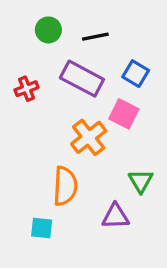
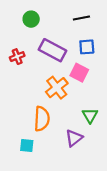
black line: (95, 37) -> (81, 18), moved
blue square: (136, 74) -> (87, 47), turned -35
purple triangle: (116, 216) -> (74, 138), turned -36

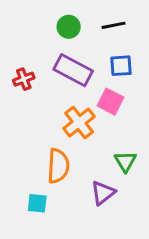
green circle: (31, 19) -> (69, 27), moved

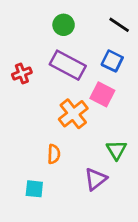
black line: (113, 25) -> (119, 25), moved, turned 45
blue square: (121, 66) -> (112, 61), turned 30
orange semicircle: (58, 166) -> (54, 154), size x0.6

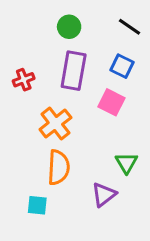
purple rectangle: (68, 65) -> (74, 71), turned 72
orange cross: (73, 114) -> (55, 124), moved
orange semicircle: (54, 154) -> (58, 167), size x1.6

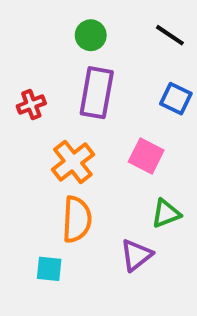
blue square: (122, 66) -> (176, 99), moved
pink square: (111, 102) -> (146, 156), moved
green triangle: (127, 163) -> (166, 213), turned 40

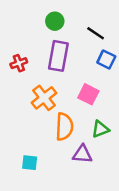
black line: (170, 35) -> (96, 33), moved
orange semicircle: (77, 219) -> (64, 127), moved
purple triangle: (136, 255) -> (82, 154), turned 42

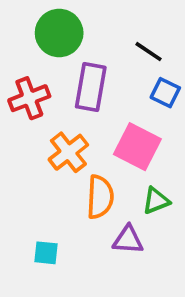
green circle: (55, 21) -> (59, 33), moved, size x1.6
red cross: (19, 63) -> (29, 98), size x1.5
pink square: (88, 94) -> (137, 147), size x1.4

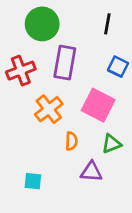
black line: (149, 52) -> (107, 24), moved, turned 66
orange semicircle: (100, 197) -> (71, 141), size x0.6

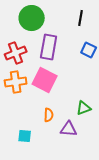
pink square: (98, 105) -> (45, 80), moved
orange cross: (49, 109) -> (16, 82), moved, turned 30
orange semicircle: (71, 141) -> (49, 115), moved

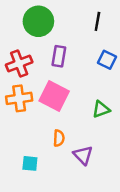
purple rectangle: (49, 47) -> (59, 56), size x0.7
green triangle: (84, 108) -> (101, 109), moved
purple triangle: (69, 129) -> (83, 155), turned 42

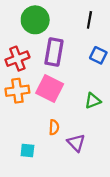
purple rectangle: (59, 56) -> (54, 52), size x1.4

